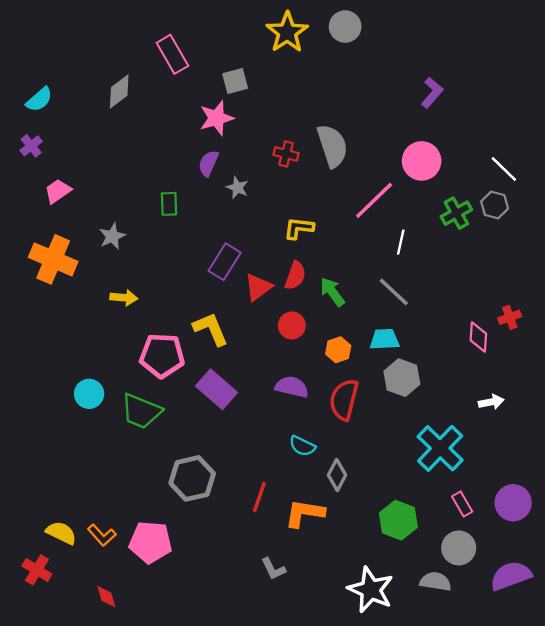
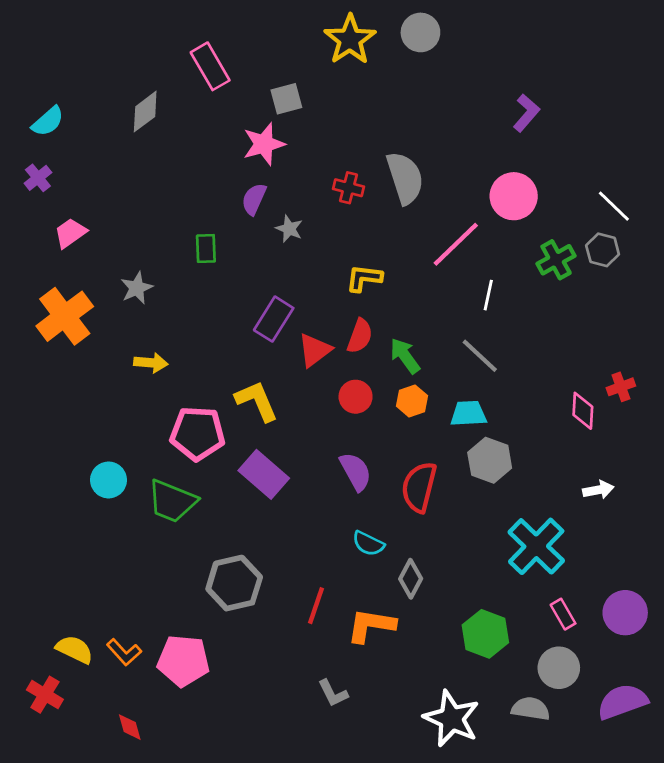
orange cross: (53, 259) -> (65, 316), turned 30
orange hexagon: (338, 350) -> (412, 401), moved
purple semicircle: (292, 387) -> (356, 472), turned 48

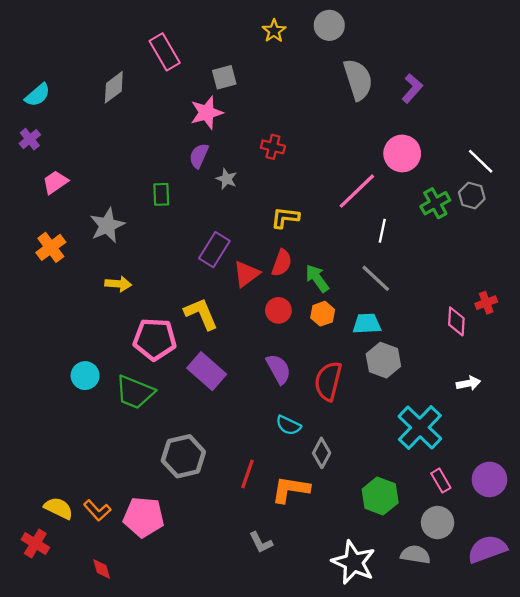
yellow star: (350, 40) -> (274, 31), size x0.6
gray semicircle: (405, 178) -> (358, 79), moved
gray star: (137, 288) -> (107, 225), size x1.4
orange cross: (65, 316) -> (51, 247), size x0.7

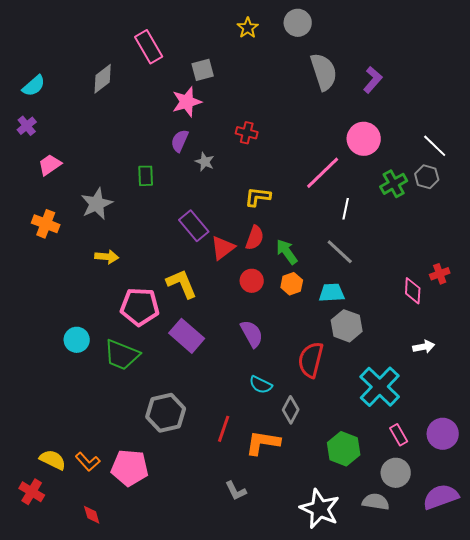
orange cross: (51, 247) -> (46, 224), turned -32
purple rectangle: (214, 250) -> (194, 226), turned -72
red semicircle: (328, 381) -> (311, 360), moved

